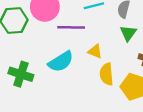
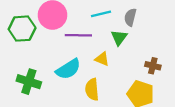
green triangle: (128, 33) -> (119, 38), moved
yellow semicircle: (106, 74) -> (92, 89), moved

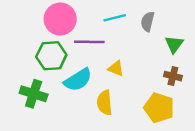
green hexagon: (22, 29) -> (51, 56), moved
green triangle: (119, 38) -> (174, 44), moved

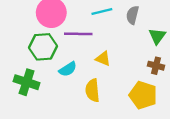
cyan semicircle: (78, 80) -> (68, 69), size x0.7

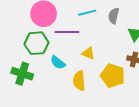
cyan semicircle: (68, 69) -> (58, 62), turned 70
yellow pentagon: (143, 95) -> (113, 76), moved

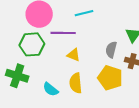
gray semicircle: (114, 16) -> (111, 50), moved
yellow triangle: (88, 53) -> (74, 55), moved
cyan semicircle: (58, 62) -> (51, 89), moved

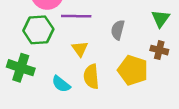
gray semicircle: (111, 50) -> (118, 30), moved
yellow triangle: (74, 55) -> (80, 49), moved, turned 32

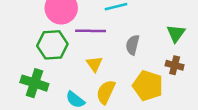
yellow semicircle: (91, 76) -> (106, 92), turned 30

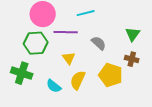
gray semicircle: (133, 45) -> (99, 43), turned 119

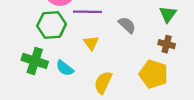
yellow pentagon: (111, 75) -> (153, 74), moved
yellow semicircle: (78, 80) -> (103, 82), moved
cyan semicircle: (54, 86) -> (65, 68), moved

